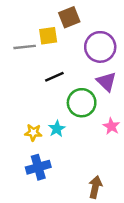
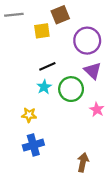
gray line: (25, 47) -> (14, 15), moved
cyan star: (57, 129) -> (44, 87), moved

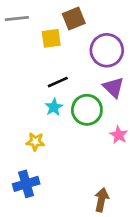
blue cross: (33, 145) -> (26, 184), moved

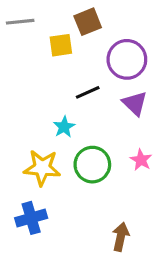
black line: (58, 82) -> (88, 92), moved
green circle: (87, 110) -> (92, 165), moved
yellow star: (35, 142) -> (42, 168), size x1.6

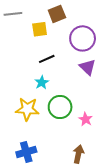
black line: (88, 92) -> (47, 59), moved
pink star: (141, 160) -> (86, 119), moved
blue cross: (31, 218) -> (26, 152), moved

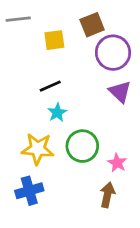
brown square: (57, 14) -> (92, 25), moved
black line: (47, 59) -> (50, 86), moved
blue cross: (26, 152) -> (29, 191), moved
brown arrow: (78, 154) -> (107, 195), moved

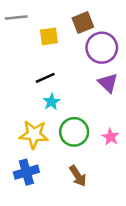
pink star: (117, 163) -> (111, 137), moved
brown arrow: (107, 195) -> (78, 176), moved, turned 135

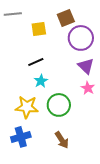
pink star: (111, 137) -> (88, 88), moved

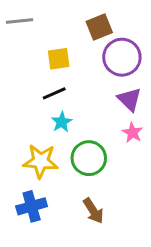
yellow square: (39, 29) -> (59, 59), moved

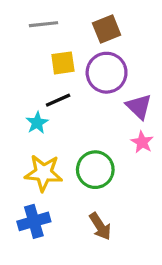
gray line: (19, 21) -> (44, 24), moved
purple circle: (122, 57) -> (107, 73), moved
cyan star: (62, 122) -> (37, 123), moved

